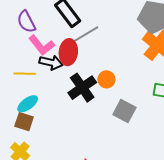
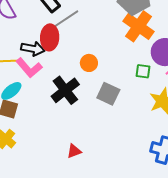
pink L-shape: (42, 45) -> (29, 68), moved
black cross: (82, 88) -> (65, 90), moved

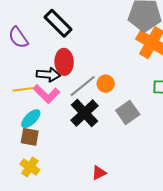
gray line: (65, 19) -> (83, 86), moved
gray square: (108, 94) -> (128, 112), turned 35

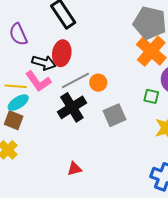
purple semicircle: (18, 38) -> (18, 34), moved
yellow line: (24, 89) -> (16, 86), moved

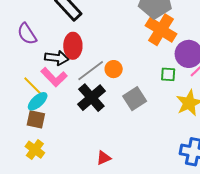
yellow line: (16, 86) -> (33, 86), turned 50

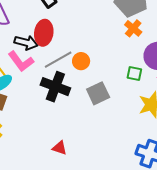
orange cross: (161, 30) -> (133, 28), size x0.6
black cross: (91, 98) -> (55, 87), turned -36
red triangle: (104, 158) -> (60, 148), turned 35

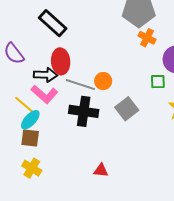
gray line: (58, 60) -> (80, 85), turned 60

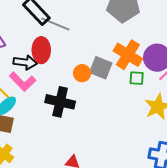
orange cross: (147, 38) -> (128, 55), moved, size x1.6
gray line: (80, 85) -> (55, 24), moved
gray square: (127, 109) -> (101, 68), moved, turned -35

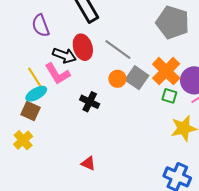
gray line: (55, 24) -> (118, 49), moved
red ellipse: (41, 50) -> (83, 47), turned -30
black cross: (60, 102) -> (90, 102), size x0.7

